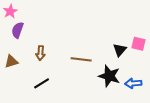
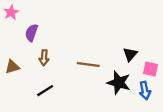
purple semicircle: (18, 30) -> (32, 33), moved
pink square: (139, 44) -> (151, 69), moved
blue arrow: (133, 83) -> (145, 91), turned -98

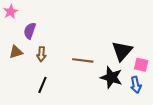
black triangle: (130, 54) -> (122, 51), size x1.5
brown triangle: (12, 67) -> (16, 52), moved
black line: (45, 91) -> (42, 85), turned -35

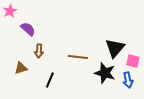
purple semicircle: (30, 31) -> (28, 29), turned 112
brown triangle: (16, 52) -> (21, 68), moved
black line: (42, 85) -> (50, 80), moved

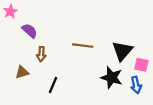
brown line: (78, 57) -> (83, 46), moved

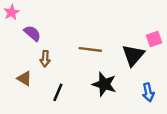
pink square: (141, 65) -> (154, 39), moved, turned -32
brown triangle: (22, 72) -> (24, 78), turned 48
black star: (112, 78) -> (104, 84), moved

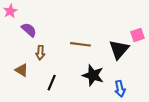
blue arrow: (148, 92) -> (120, 89), moved

